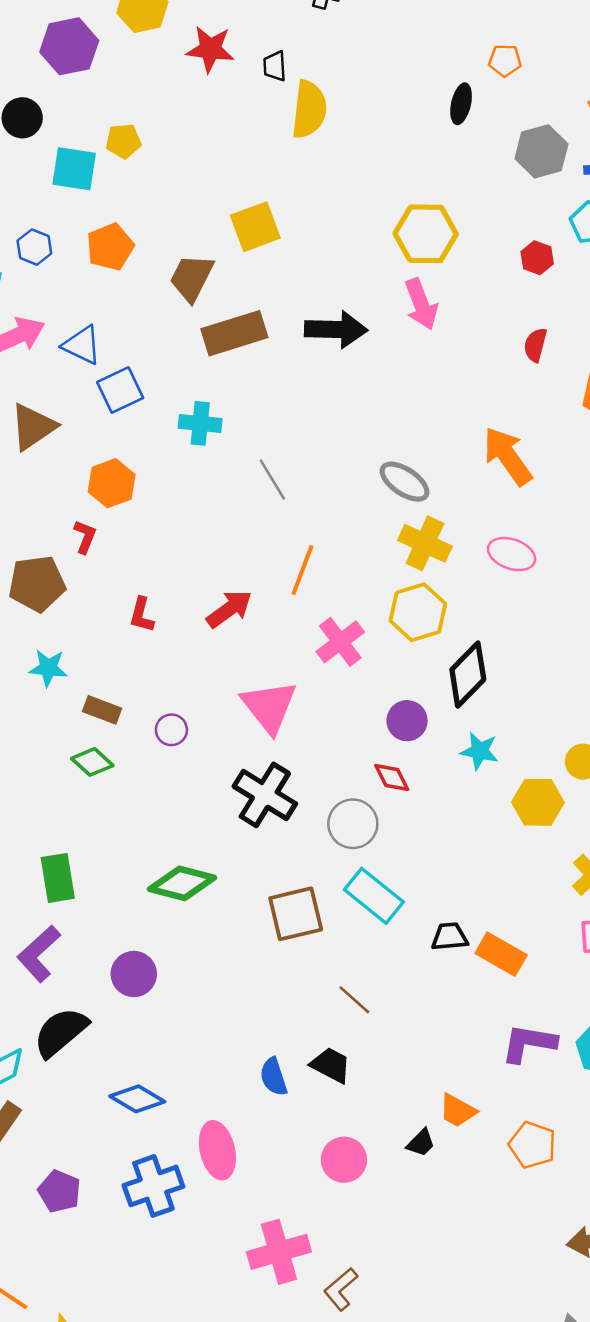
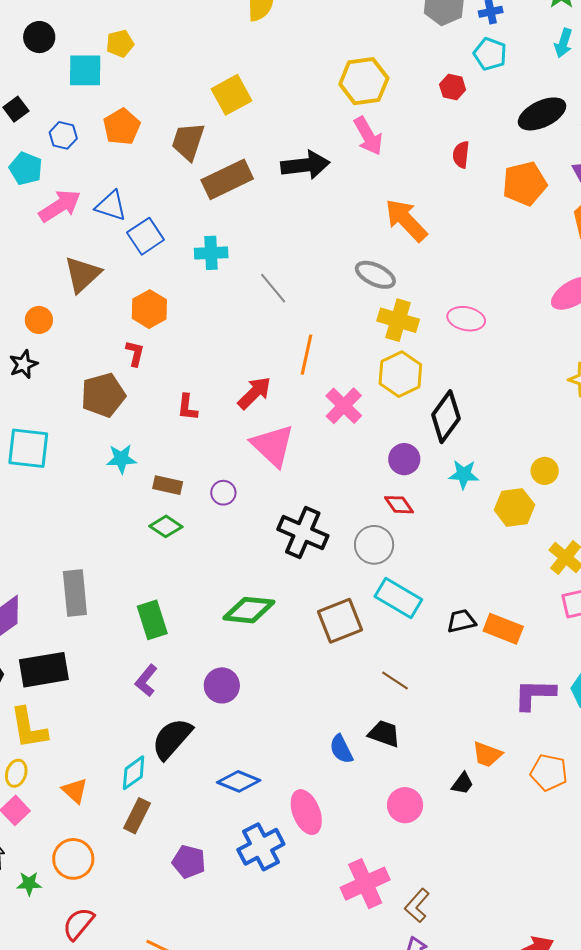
orange arrow: (508, 456) -> (406, 220), moved
pink triangle: (269, 707) -> (273, 446), moved
purple L-shape: (39, 954) -> (146, 681), size x0.7

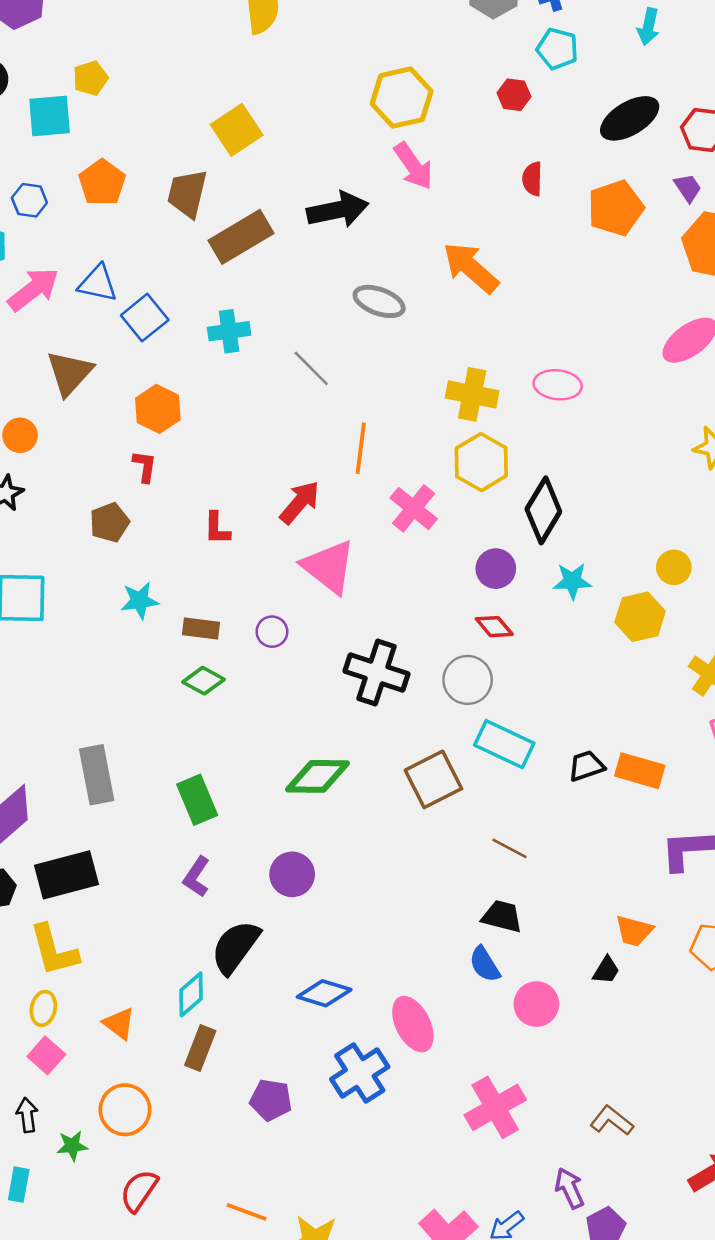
gray ellipse: (375, 275) -> (379, 301), moved
brown pentagon: (103, 395) -> (109, 522), size x0.7
blue semicircle: (341, 749) -> (485, 964), moved
brown L-shape: (417, 906) -> (612, 1121), moved, turned 92

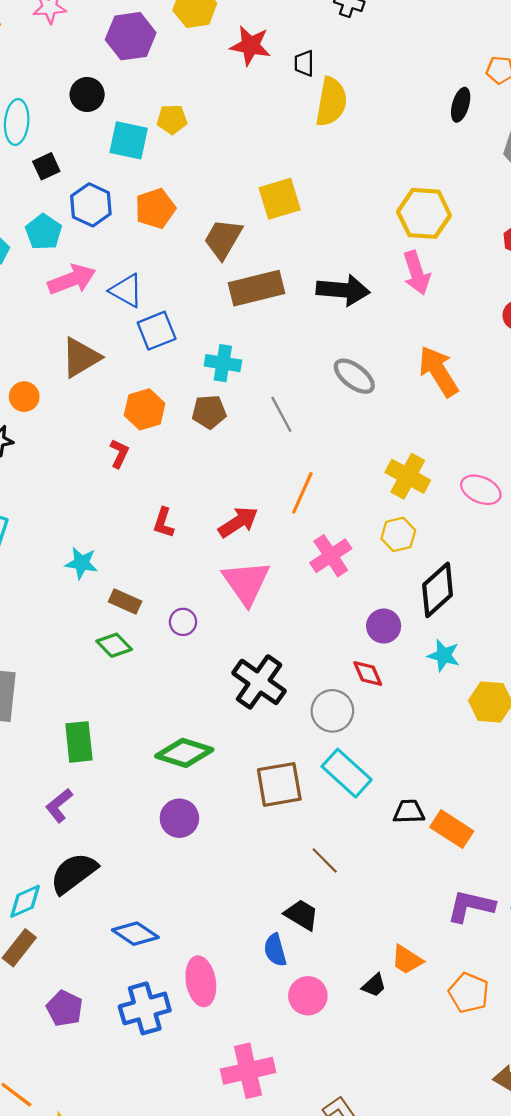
blue hexagon: (29, 200) -> (91, 205), size x1.4
yellow hexagon: (481, 462) -> (398, 534), size x0.7
brown pentagon: (109, 522) -> (209, 412), moved
purple circle: (292, 874) -> (179, 818), moved

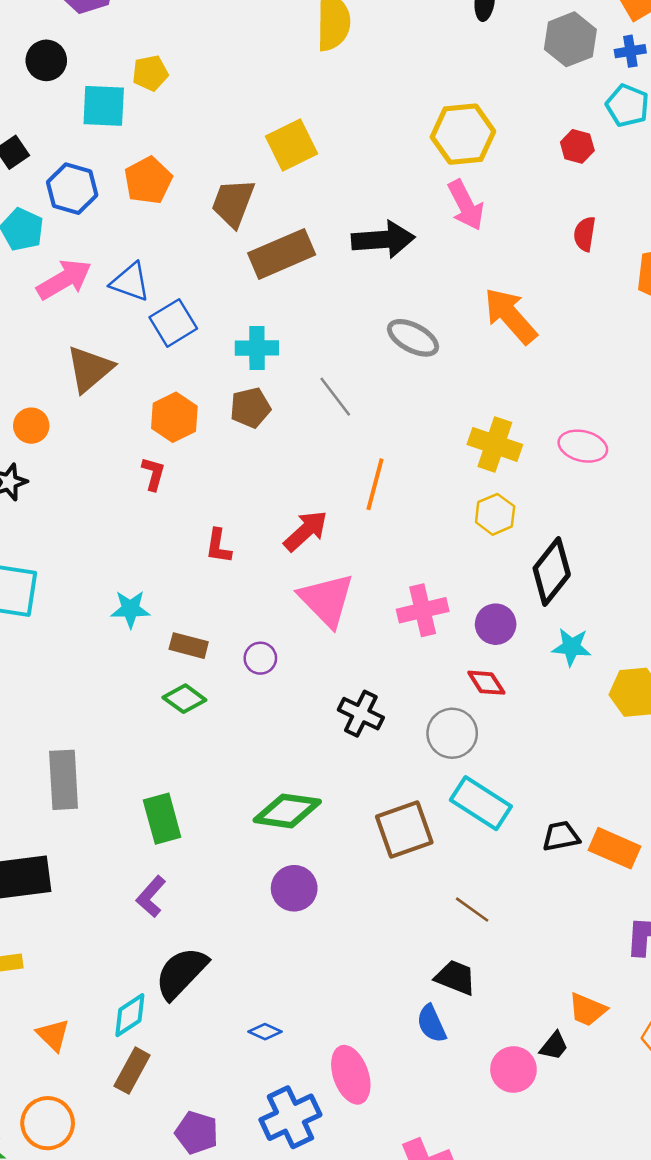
pink cross: (331, 556) -> (423, 610), moved, turned 30
black cross: (259, 682) -> (361, 714), size x0.7
blue diamond: (135, 934) -> (265, 1032), size x0.6
pink circle: (308, 996) -> (513, 1070), moved

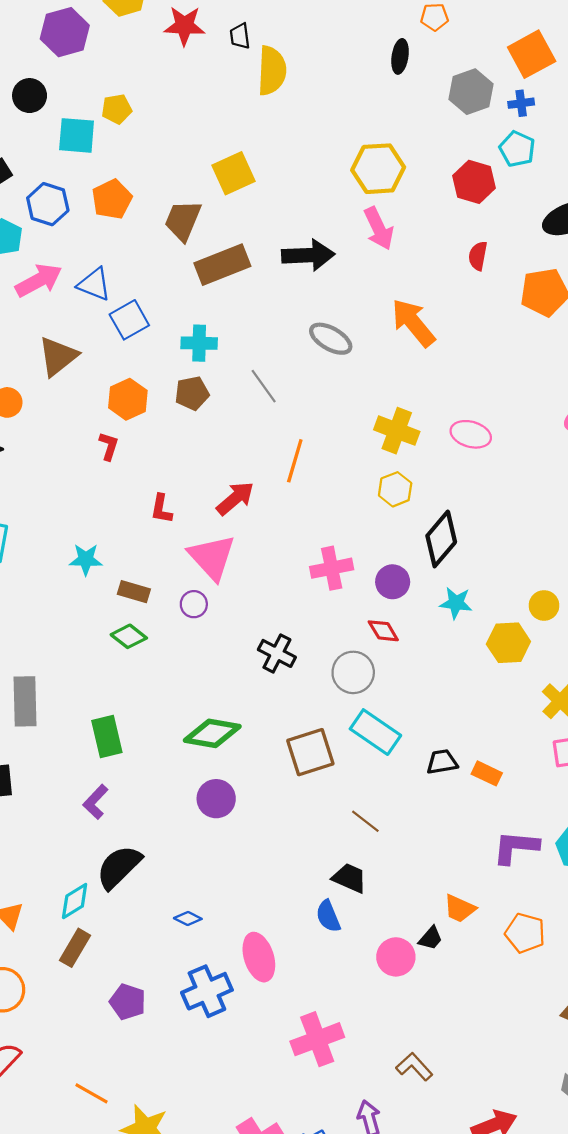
red hexagon: (577, 146) -> (474, 182), size x1.5
pink triangle: (327, 600) -> (212, 557), moved
orange rectangle: (615, 848) -> (487, 773), size x0.7

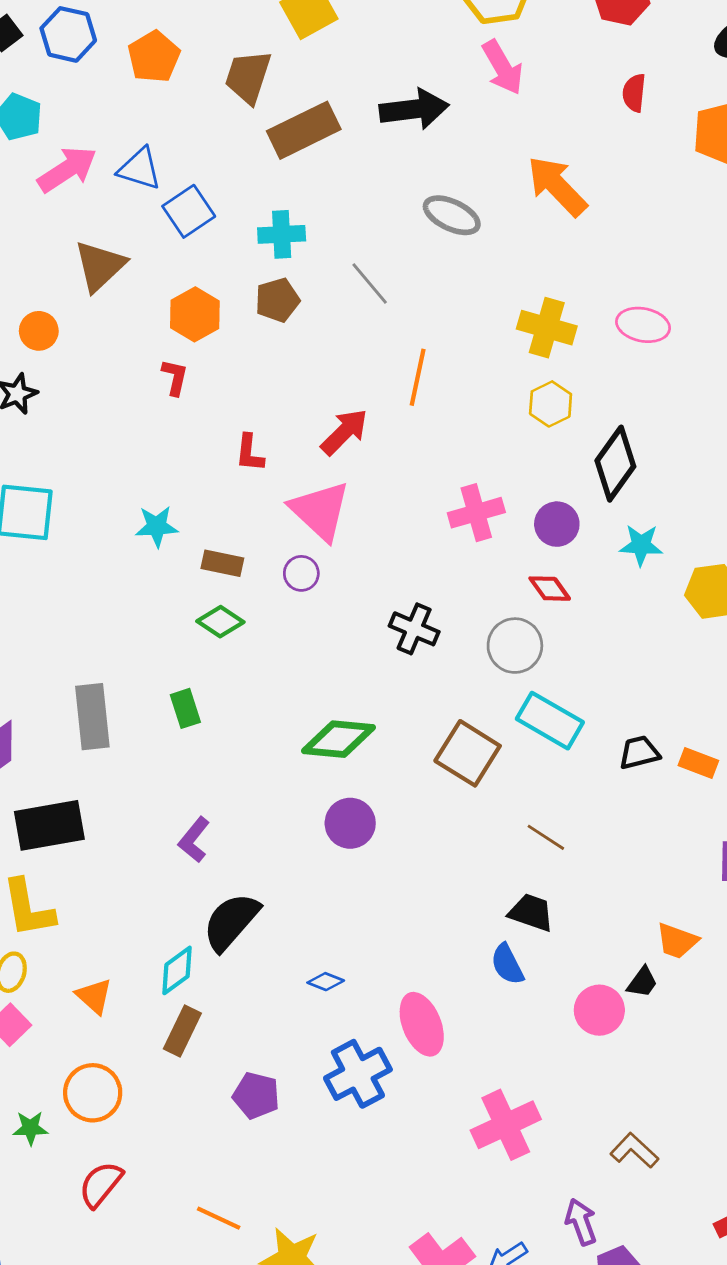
blue hexagon: (48, 204) -> (68, 34), moved
green rectangle: (107, 737) -> (185, 708), moved, size x0.7
brown square: (310, 752) -> (468, 753), turned -36

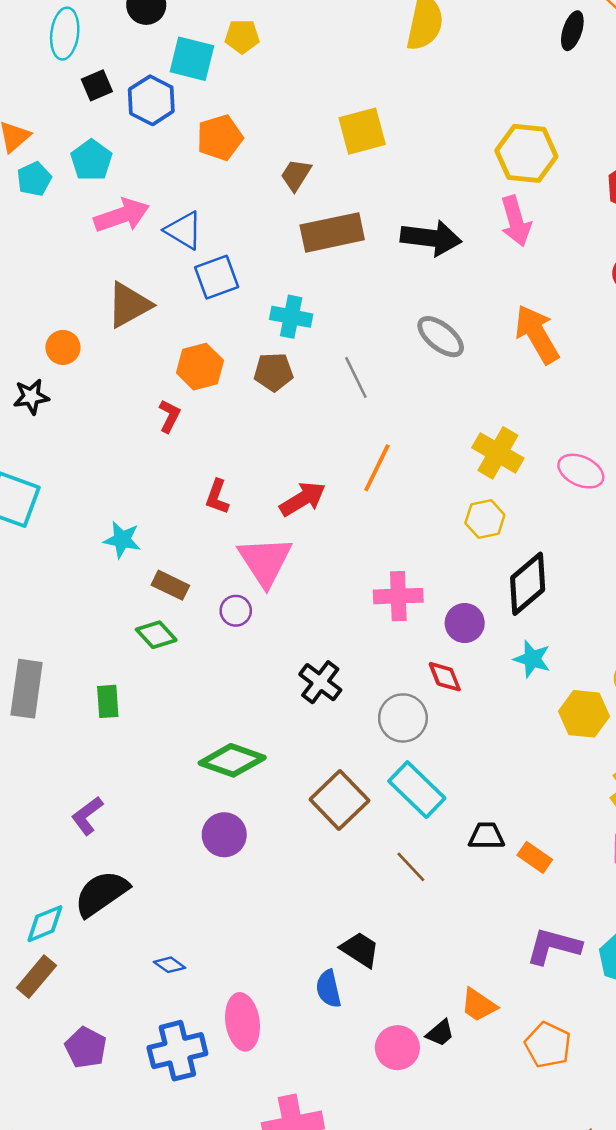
brown trapezoid: (248, 77) -> (296, 175), size x0.7
brown line: (546, 837) -> (411, 867), moved

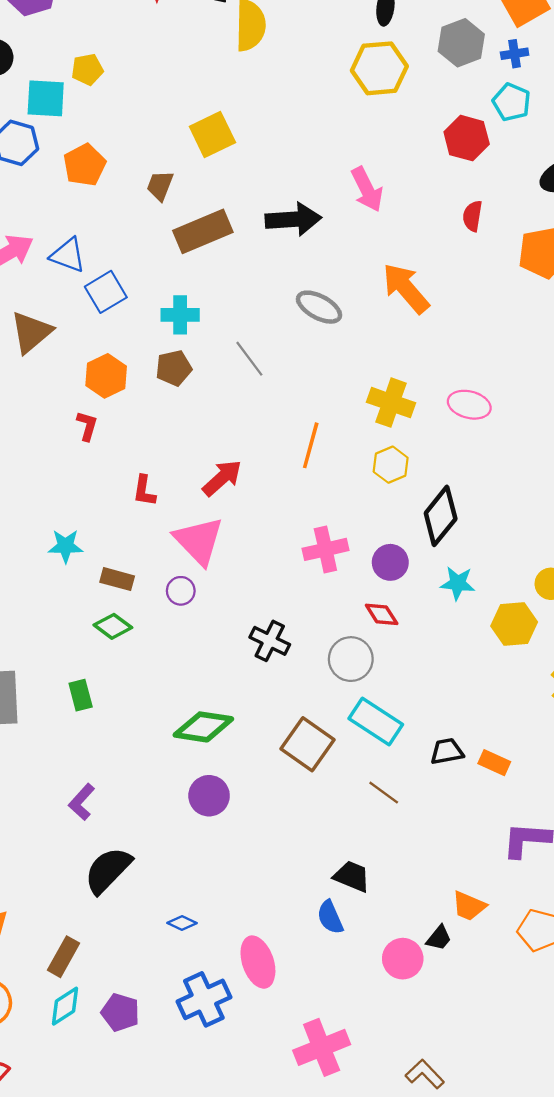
yellow hexagon: (526, 153) -> (379, 68), moved
orange line: (377, 468) -> (311, 445), moved
cyan diamond: (45, 924) -> (65, 1006), moved

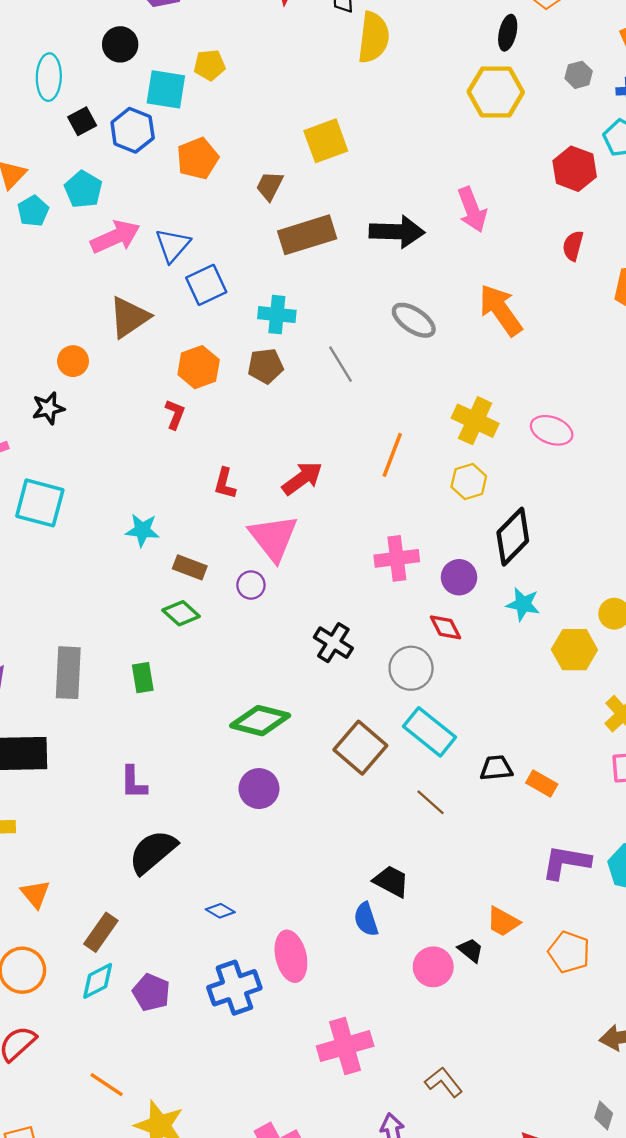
gray hexagon: (461, 43) -> (579, 75), size x0.6
blue triangle: (68, 255) -> (173, 245), turned 45
purple L-shape: (82, 802) -> (133, 782), turned -48
black trapezoid: (439, 938) -> (471, 950), turned -96

